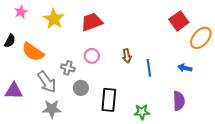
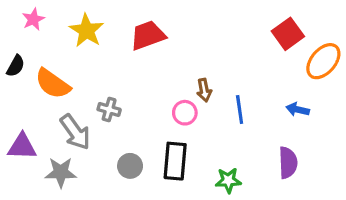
pink circle: (92, 56) -> (185, 113), moved
gray circle: (81, 88) -> (130, 166), moved
gray star: (52, 109) -> (61, 172), moved

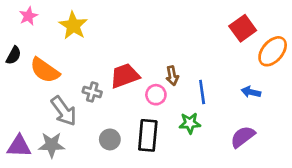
red trapezoid: (148, 35) -> (125, 76), moved
purple triangle: (22, 147) -> (19, 146), moved
purple semicircle: (288, 163) -> (243, 137), turned -125
green star: (228, 180) -> (190, 123), moved

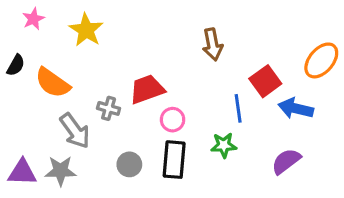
red square: (243, 28) -> (265, 81), moved
brown arrow: (172, 76) -> (213, 44), moved, size x1.4
blue arrow: (251, 92) -> (296, 108), size x1.5
pink circle: (156, 95) -> (173, 120), moved

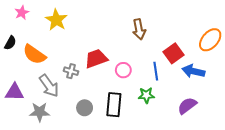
pink circle: (173, 120) -> (123, 70), moved
purple triangle: (22, 172) -> (14, 92), moved

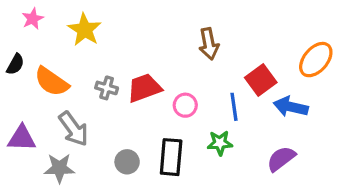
gray cross: (71, 71) -> (107, 88), moved

